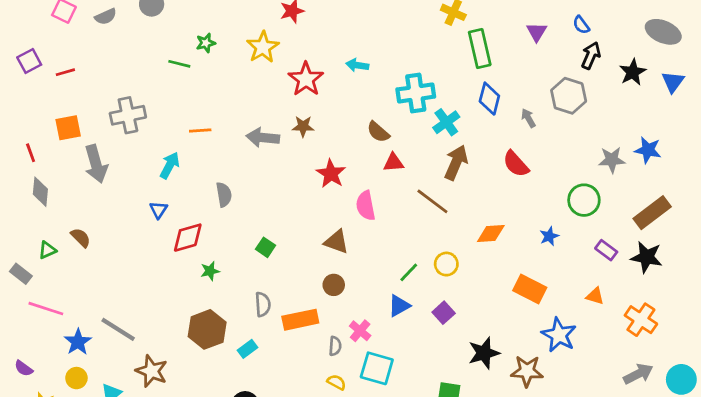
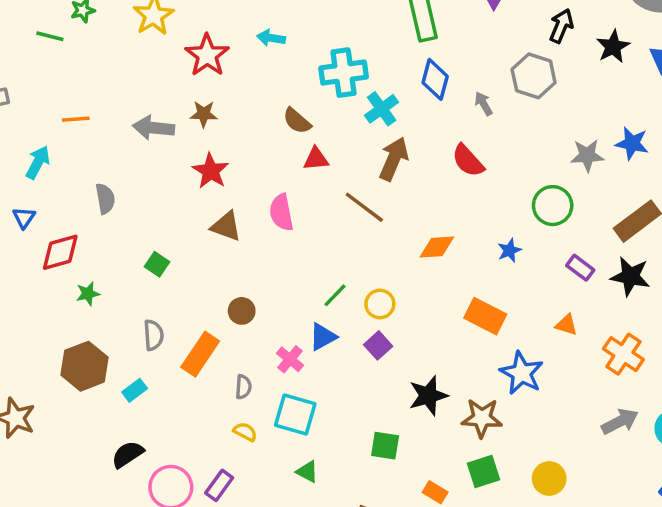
red star: (331, 174) -> (211, 171), moved
brown triangle: (336, 242) -> (226, 226), moved
yellow circle: (446, 264) -> (380, 304), moved
orange rectangle: (300, 320) -> (200, 354), turned -44
pink cross: (360, 331) -> (290, 359), moved

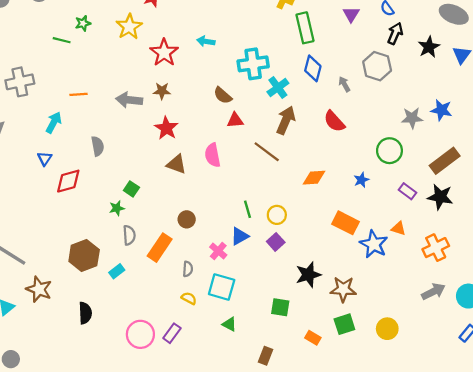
green star: (88, 294) -> (117, 208), moved
green line: (335, 295) -> (247, 209), turned -60
orange cross: (623, 354) -> (436, 248), turned 30
blue star: (522, 373) -> (374, 244), moved
black semicircle: (128, 454) -> (85, 313), moved, turned 120

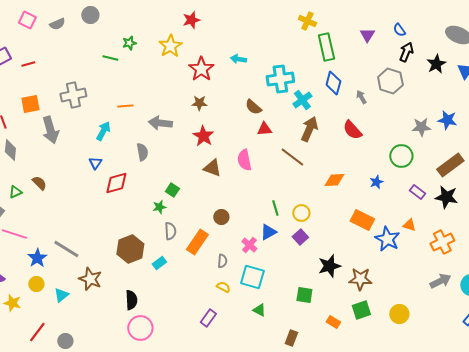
gray arrow: (129, 100) -> (160, 123), moved
pink circle: (140, 334) -> (140, 328), moved

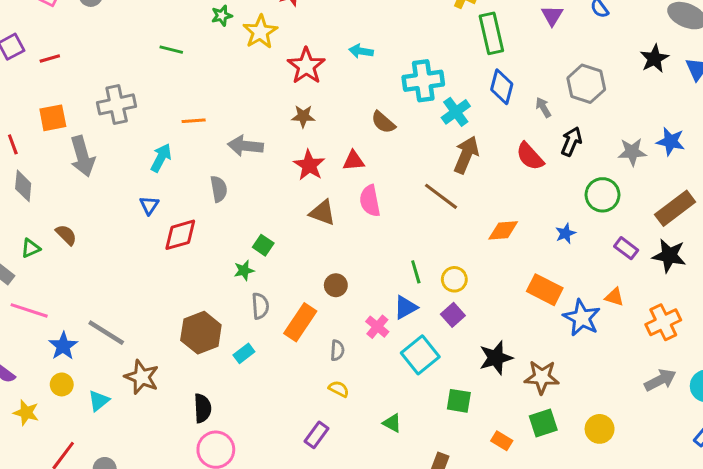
green star: (129, 43) -> (222, 16), moved
black arrow: (406, 52) -> (571, 141), moved
red triangle: (264, 129) -> (354, 161), moved
cyan square: (252, 277) -> (420, 355), moved, turned 35

